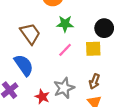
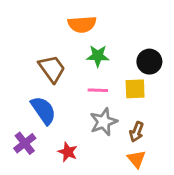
pink line: (65, 50) -> (98, 90), turned 48
gray star: (64, 88) -> (104, 122), moved

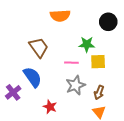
green star: (98, 56) -> (87, 44), moved
black circle: (149, 62) -> (108, 22), moved
purple cross: (25, 143) -> (13, 92), moved

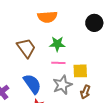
green star: (87, 44) -> (57, 44), moved
yellow square: (98, 62) -> (80, 71), moved
blue semicircle: (33, 77) -> (32, 84), moved

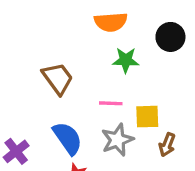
orange semicircle: (47, 17) -> (111, 22), moved
green star: (57, 44) -> (126, 60), moved
brown arrow: (85, 92) -> (167, 145), moved

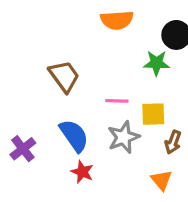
green star: (126, 60) -> (156, 63), moved

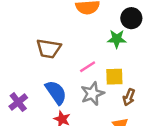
brown trapezoid: (64, 76) -> (49, 49), turned 135
pink line: (117, 101) -> (88, 67), turned -35

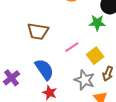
yellow square: (114, 77) -> (95, 56), turned -35
gray star: (92, 94) -> (85, 80), moved, turned -30

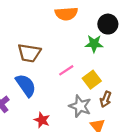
blue semicircle: (44, 69) -> (26, 85), moved

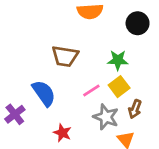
green star: (94, 44) -> (118, 60), moved
brown trapezoid: (29, 53) -> (65, 56), moved
pink line: (66, 70) -> (91, 91), moved

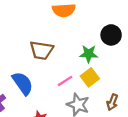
black circle: (138, 23) -> (111, 35), moved
brown arrow: (135, 109) -> (112, 102), moved

